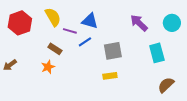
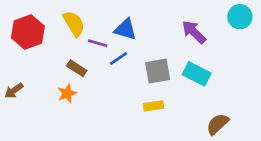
cyan circle: (172, 23) -> (240, 17), moved
cyan rectangle: (157, 53) -> (197, 74), moved, turned -48
brown semicircle: (166, 85) -> (218, 124), moved

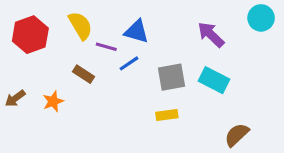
orange star: (67, 93) -> (53, 101), moved

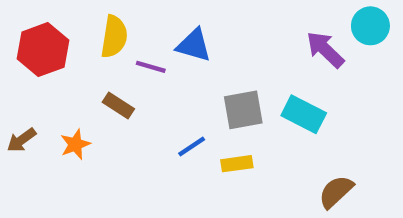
yellow semicircle: (80, 26) -> (114, 37), turned 40
purple arrow: (211, 35) -> (325, 50), moved
blue line: (129, 63) -> (192, 146), moved

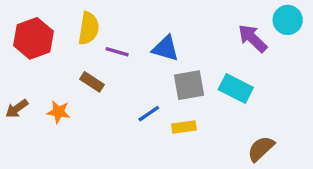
blue triangle: (194, 45) -> (166, 48), moved
orange star: (75, 144) -> (59, 112), turned 30

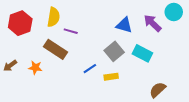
blue triangle: (166, 48) -> (124, 25), moved
brown rectangle: (92, 82) -> (56, 49), size x1.6
gray square: (189, 85) -> (114, 51), turned -30

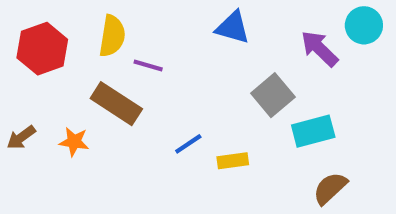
blue triangle: (124, 25) -> (233, 27), moved
gray square: (114, 51) -> (273, 95), moved
cyan rectangle: (142, 53) -> (313, 131), moved, turned -42

